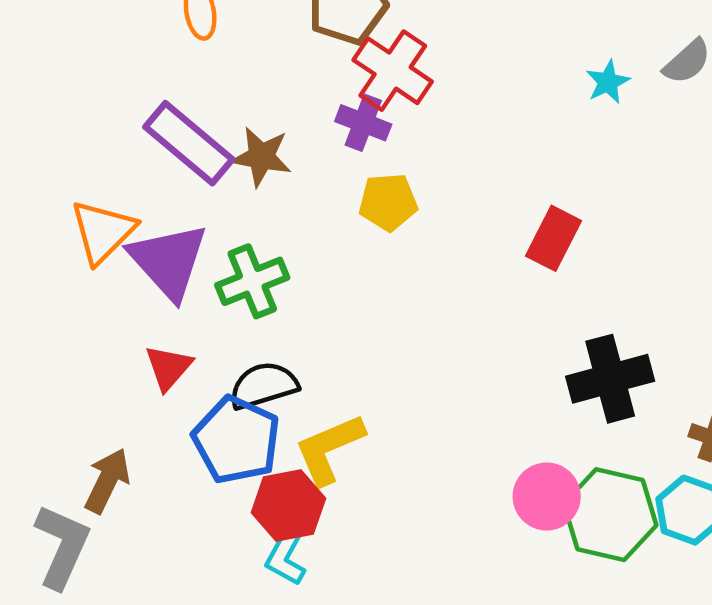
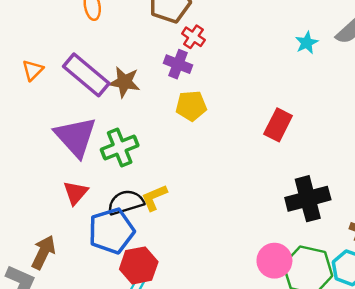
red cross: (393, 71) -> (193, 37), size x0.6
orange triangle: (103, 231) -> (33, 70), moved, size x0.6
blue pentagon: (236, 440) -> (111, 231), turned 30
yellow L-shape: (329, 449) -> (154, 198), moved, size x0.7

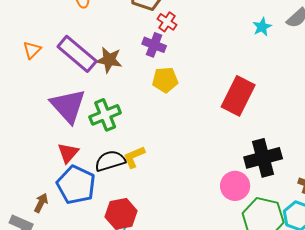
red rectangle: (278, 125) -> (238, 96), size x1.4
blue pentagon: (111, 231) -> (76, 185), moved, turned -30
brown arrow: (43, 252) -> (41, 203), size x0.7
pink circle: (274, 261) -> (235, 186), moved

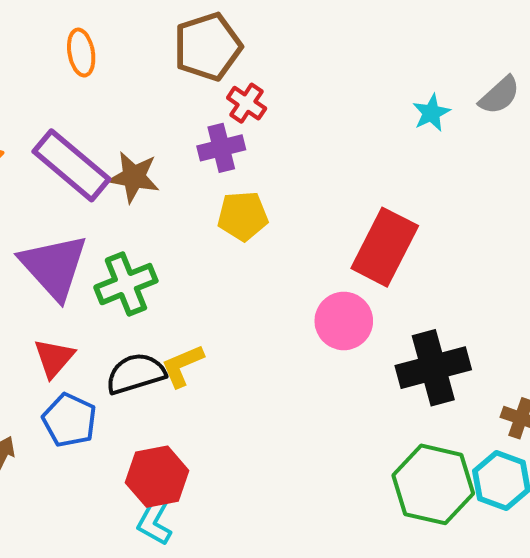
purple cross: (154, 45) -> (221, 148), turned -35
blue pentagon: (76, 185) -> (69, 420), size x0.7
pink circle: (235, 186) -> (344, 321), moved

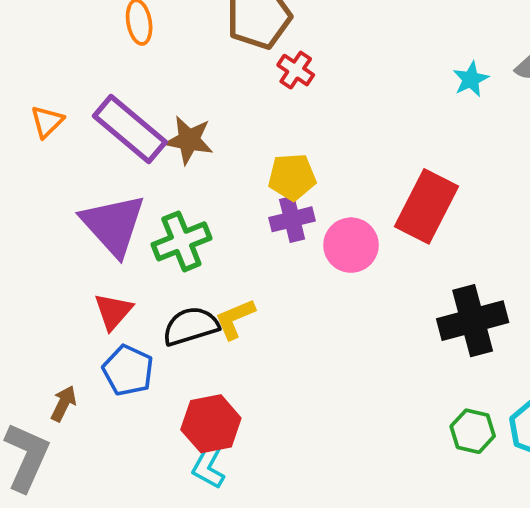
purple cross: (221, 148) -> (292, 219), moved
pink circle: (344, 321) -> (351, 245), moved
green hexagon: (433, 484) -> (473, 431), size x0.6

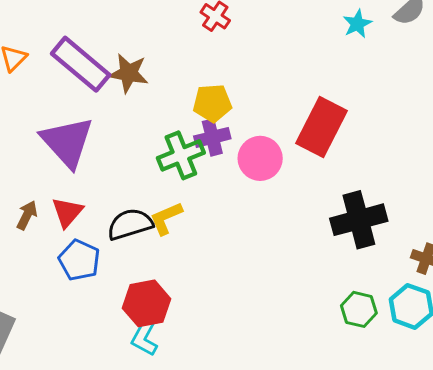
green cross: (181, 241) -> (181, 155), moved
brown arrow: (64, 404) -> (27, 215), moved

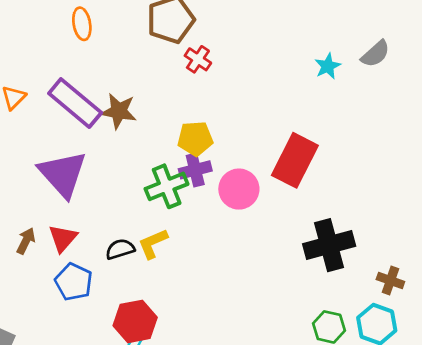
black semicircle: (130, 224) -> (120, 249), size x0.7

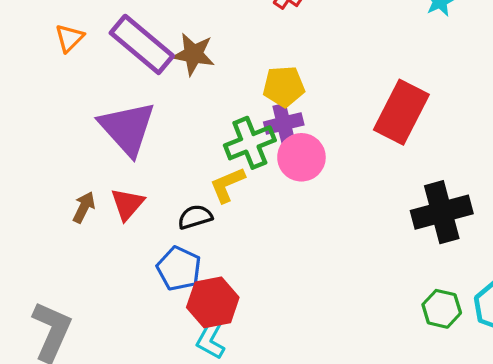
pink circle: (239, 189) -> (301, 157), moved
yellow L-shape: (153, 244) -> (227, 185), moved
blue pentagon: (74, 282) -> (179, 269), moved

